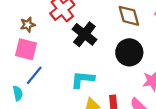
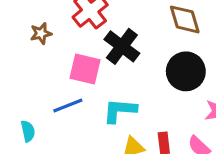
pink square: (26, 49) -> (85, 69), moved
blue line: (34, 75) -> (68, 105), moved, turned 30

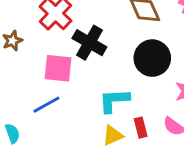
cyan L-shape: (120, 111) -> (114, 100), moved

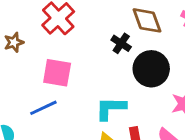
black cross: (89, 43) -> (121, 43), moved, size x0.6

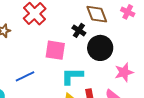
pink square: (57, 73) -> (55, 50), moved

